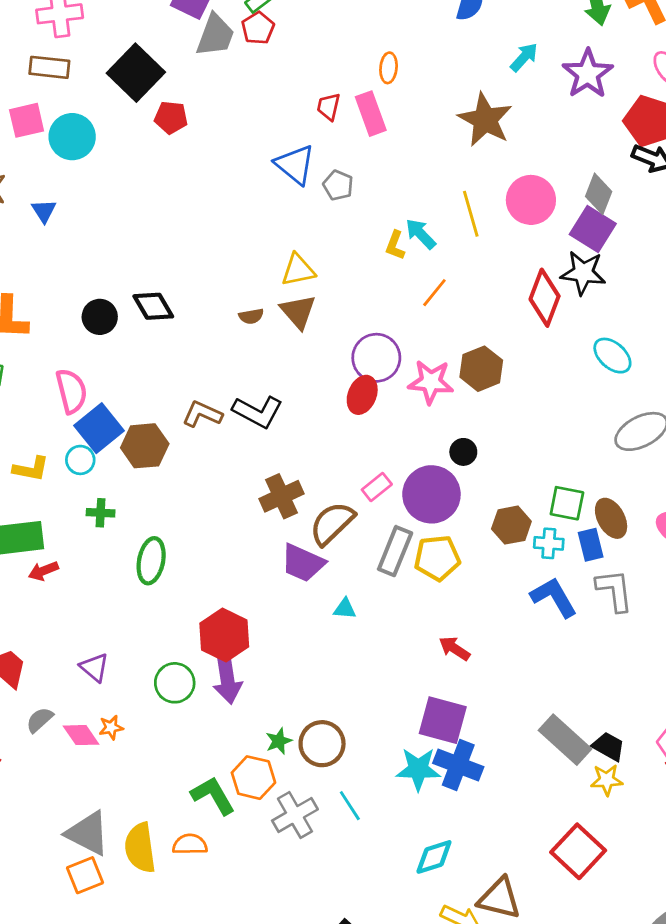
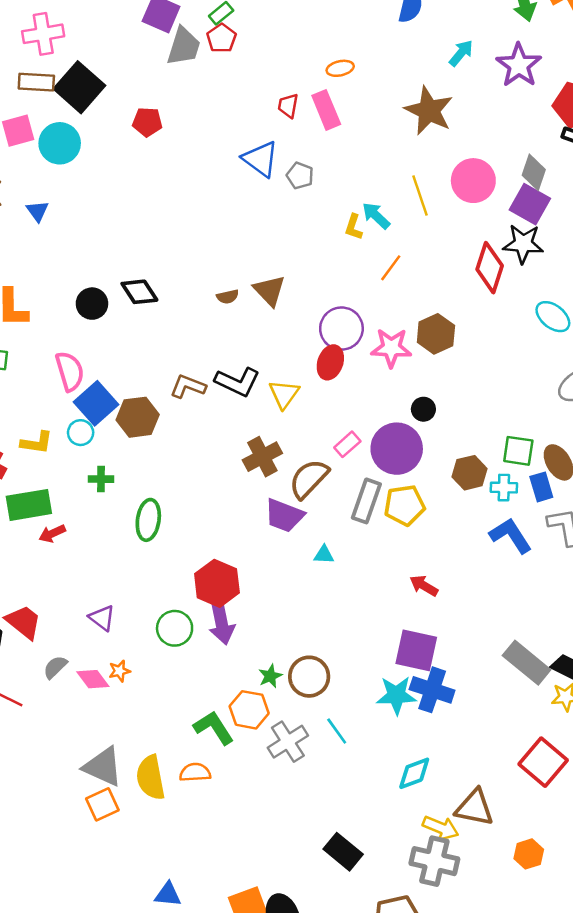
orange ellipse: (389, 68) -> (340, 68), turned 75
black square: (136, 73) -> (79, 87), moved
yellow triangle: (298, 270) -> (284, 394), moved, turned -40

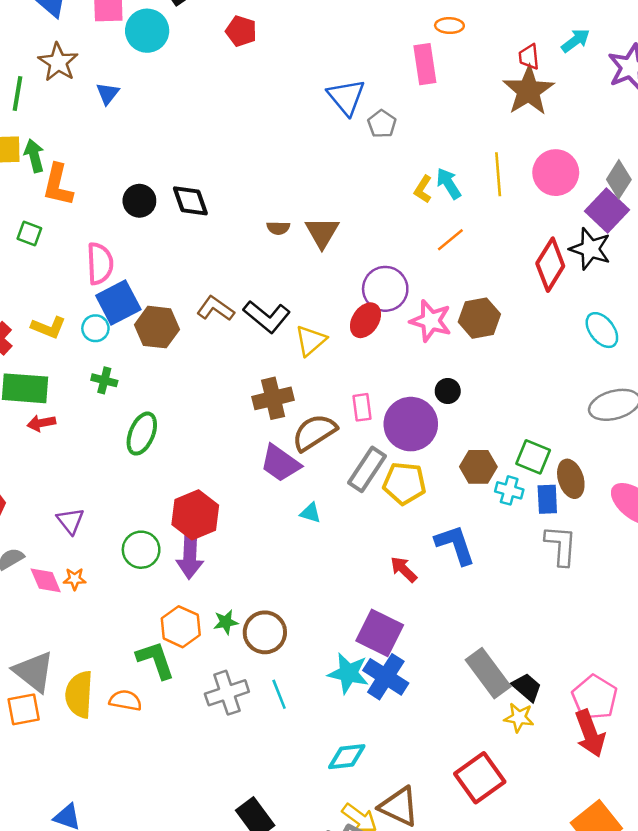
red trapezoid: (288, 106) -> (529, 57), moved, turned -30
pink rectangle: (347, 444) -> (362, 407), turned -70
blue L-shape: (511, 536) -> (455, 545), moved
orange hexagon: (249, 710) -> (181, 627), moved

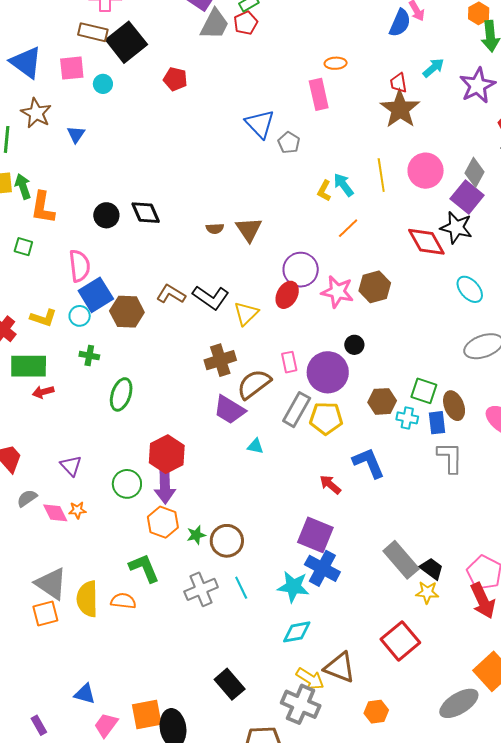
cyan circle: (147, 31) -> (103, 84), size x0.6
red diamond: (550, 265) -> (426, 242), turned -57
orange hexagon: (181, 627) -> (163, 522), moved
cyan star: (348, 673) -> (293, 587), moved

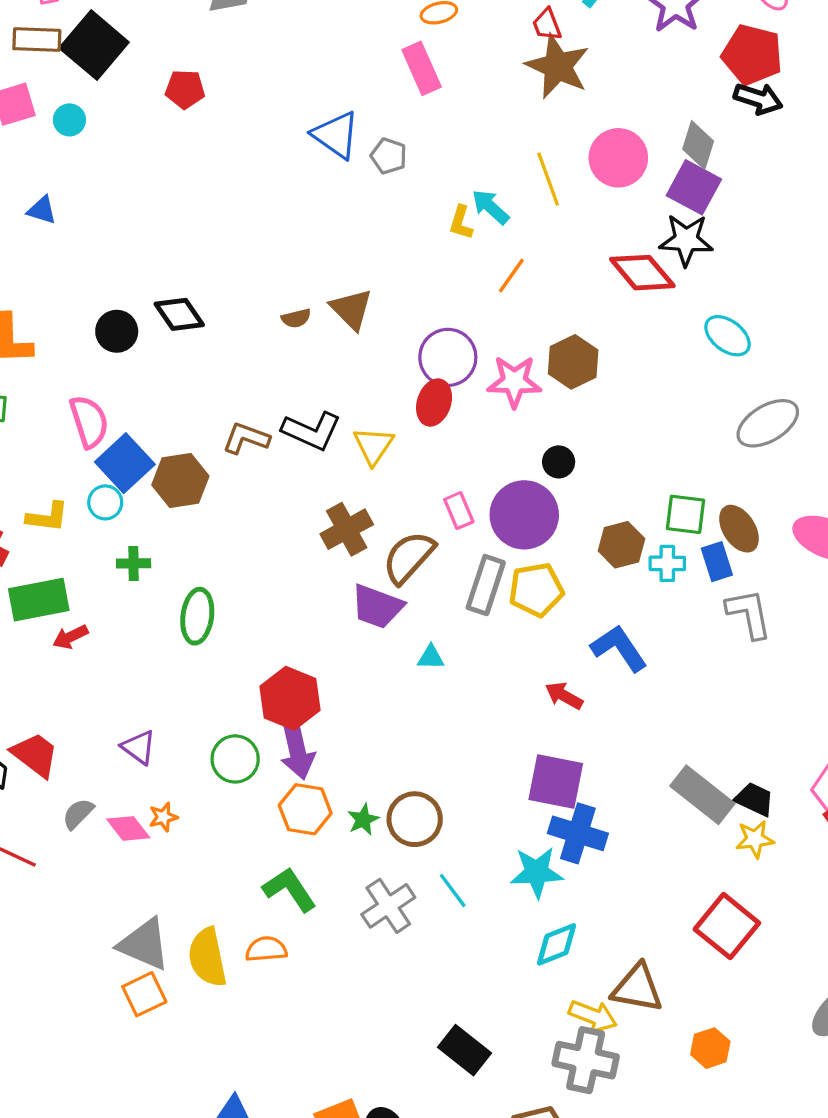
blue triangle: (76, 134) -> (42, 210), turned -36

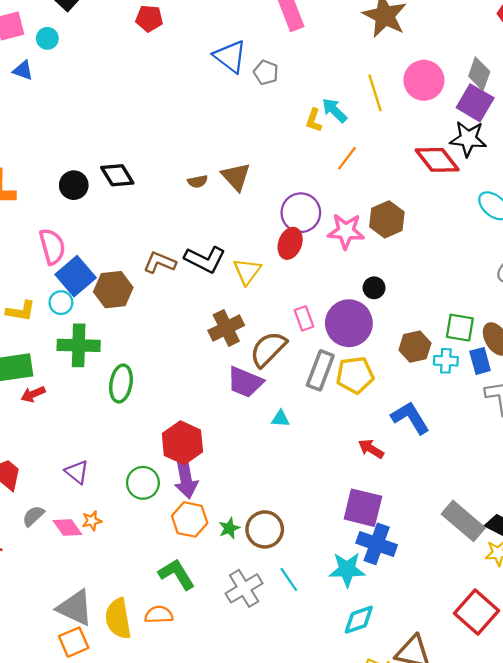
red pentagon: (185, 89) -> (149, 19), moved
blue triangle: (42, 210) -> (23, 70), moved
green cross: (134, 563) -> (79, 345), size x1.8

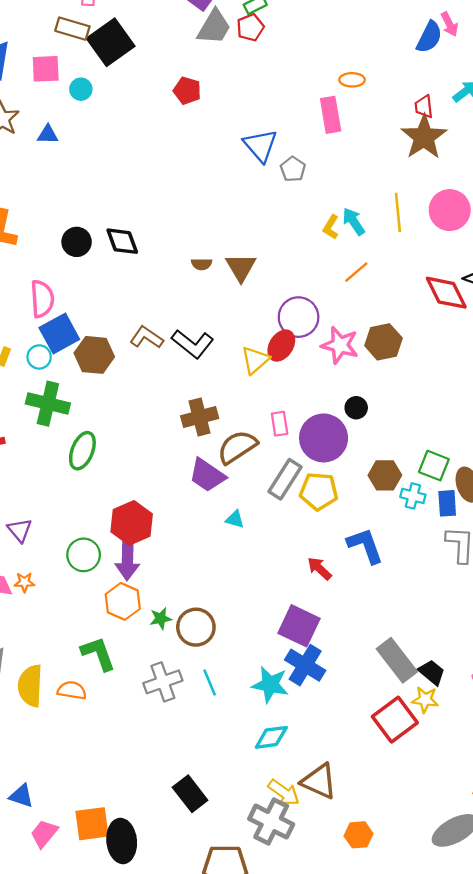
blue triangle: (23, 70) -> (48, 135), moved, turned -30
yellow triangle: (247, 271) -> (255, 360), moved
red square: (476, 612) -> (395, 720), moved

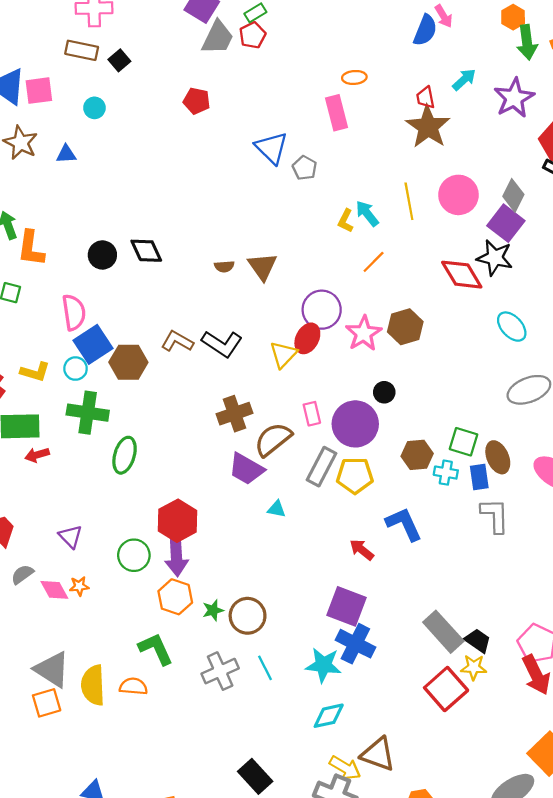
black square: (111, 42) -> (119, 60), size x0.5
pink square: (46, 69) -> (39, 91), moved
pink star: (340, 345) -> (364, 333), turned 30

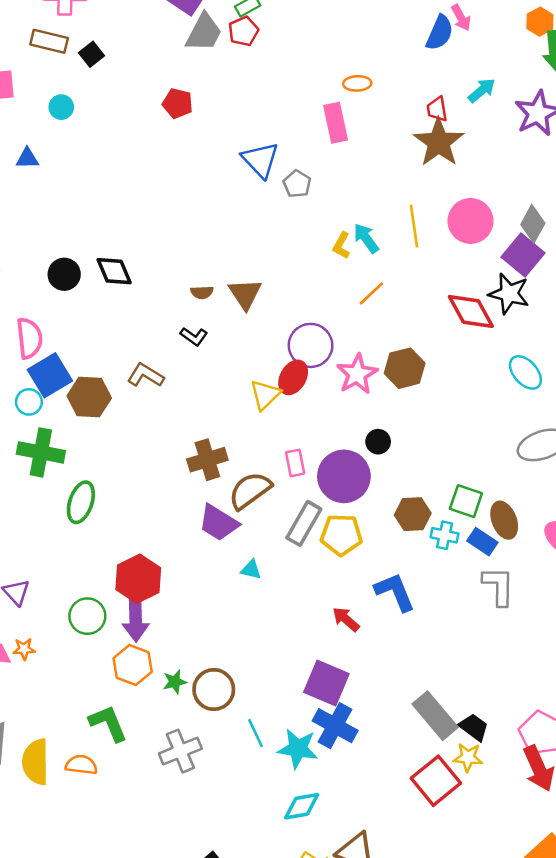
black L-shape: (222, 344) -> (194, 336), moved, size x0.6
blue rectangle: (479, 477) -> (482, 542), turned -50
cyan line: (265, 668) -> (255, 733), moved

